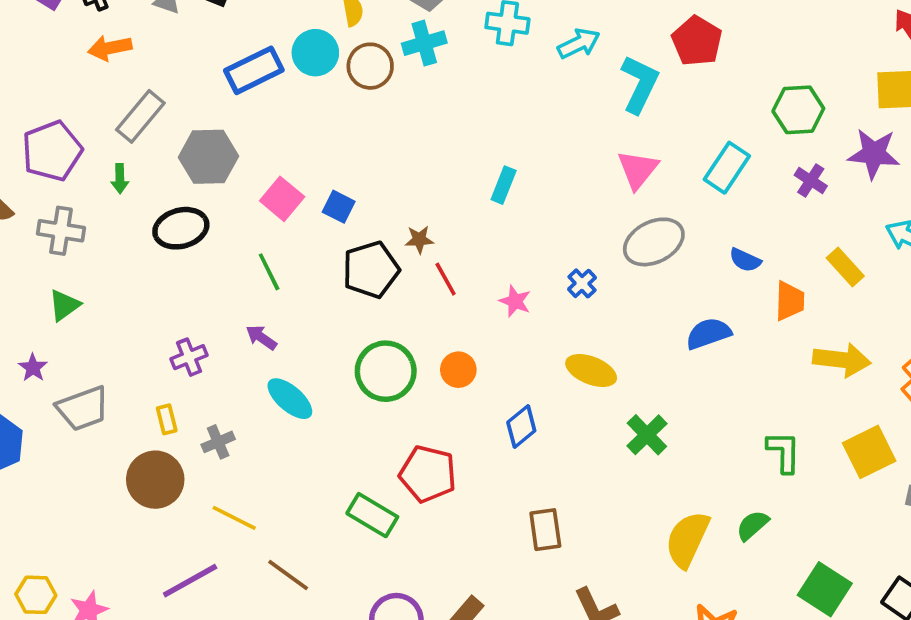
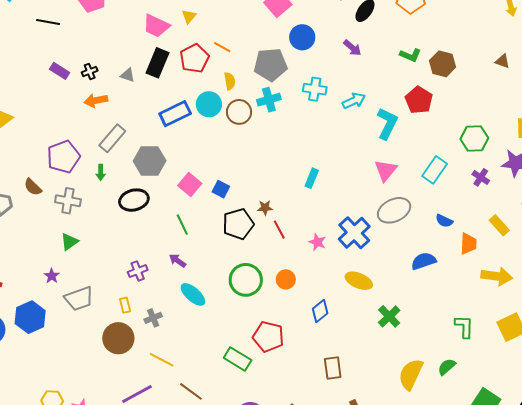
blue cross: (582, 283) -> (354, 233), size x2.0

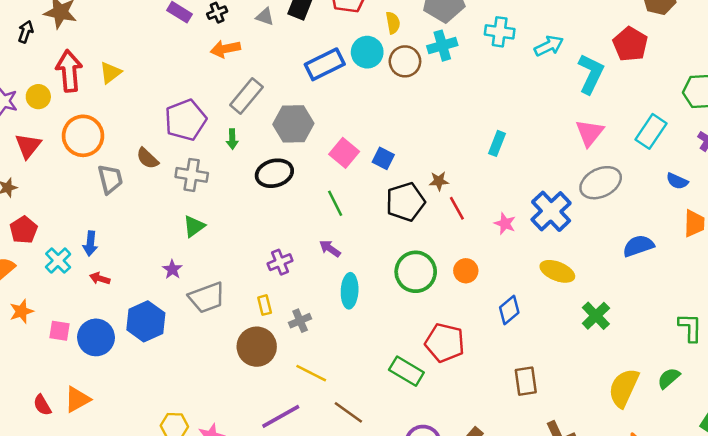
blue semicircle: (444, 221) -> (677, 181), moved
cyan ellipse: (193, 294) -> (350, 291), turned 52

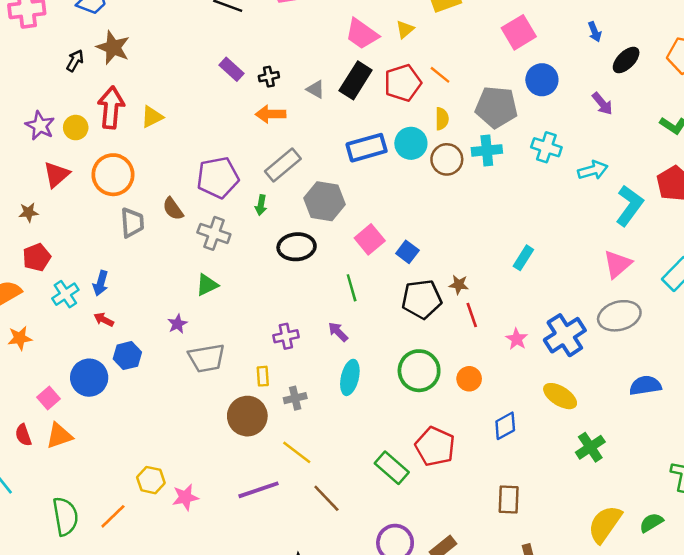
blue hexagon: (146, 321) -> (127, 356), moved, size x0.7
pink square: (59, 331) -> (49, 398), moved, turned 30

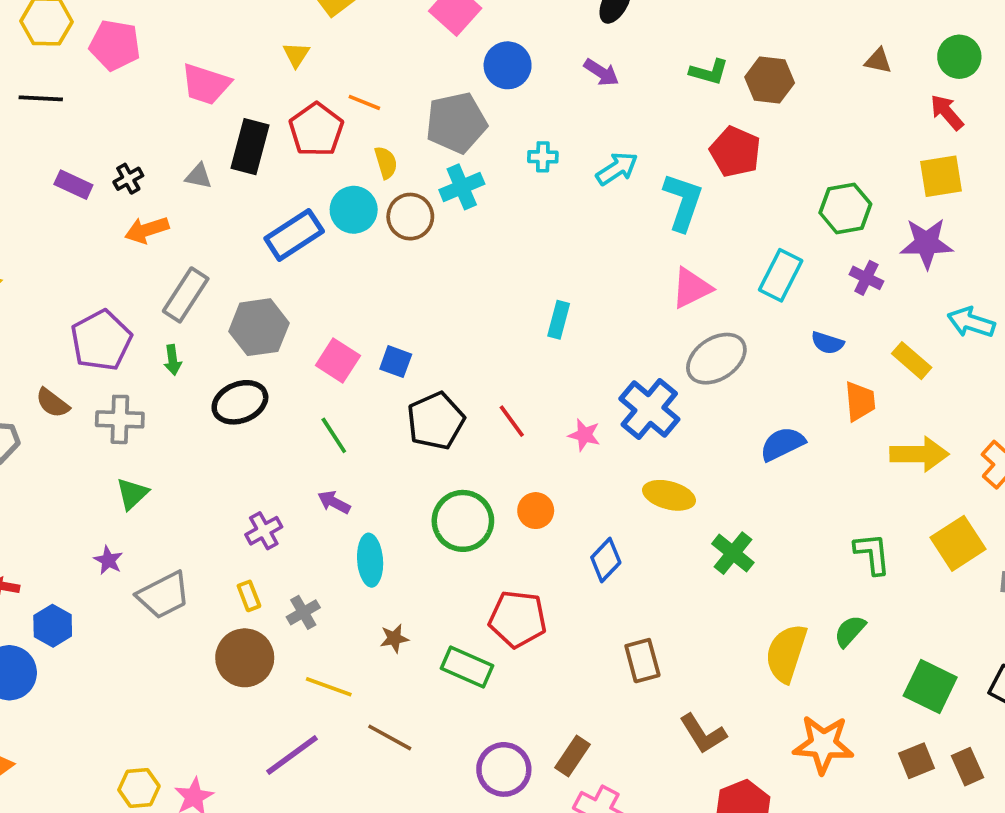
pink trapezoid: (362, 34) -> (206, 84), moved
cyan cross: (546, 147) -> (543, 157), size x0.7
pink triangle: (617, 264) -> (691, 288), turned 32
brown star: (459, 285) -> (394, 638), moved

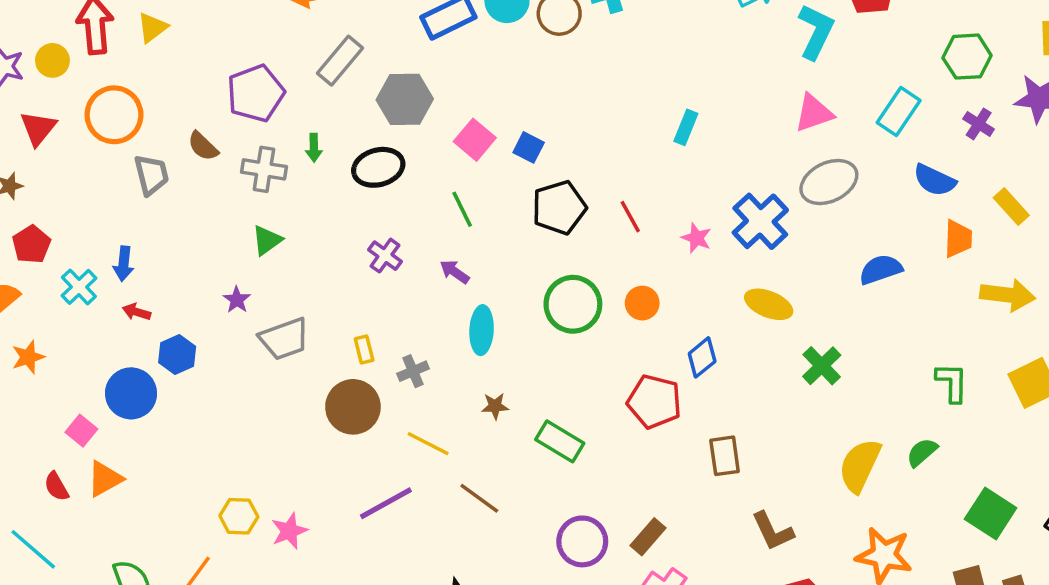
blue semicircle: (827, 343) -> (935, 180), size x1.4
green arrow: (173, 360) -> (314, 148), moved
purple cross: (264, 531) -> (385, 256), moved, turned -32
red pentagon: (518, 619) -> (654, 402), moved

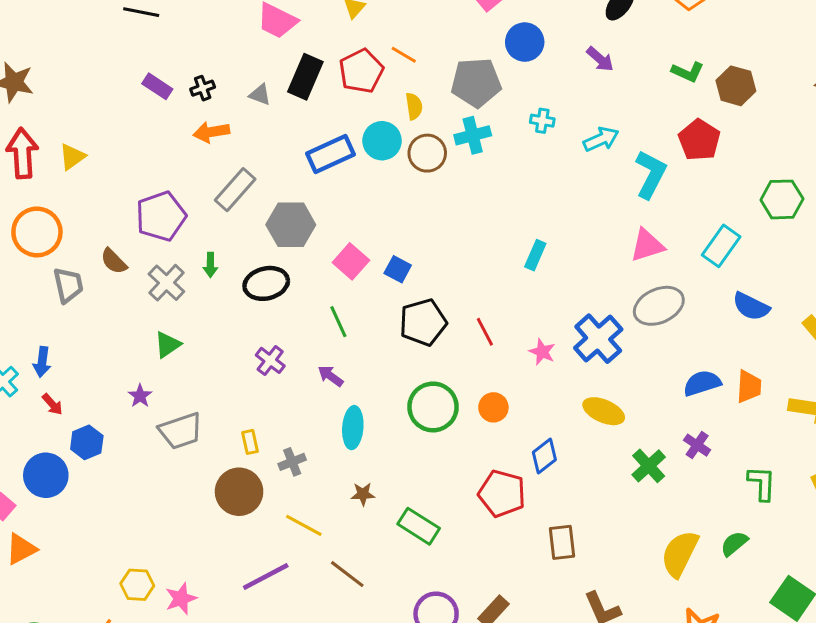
purple cross: (979, 124) -> (697, 445), moved
gray cross: (264, 169) -> (166, 283), turned 33
orange trapezoid: (958, 239) -> (749, 386), moved
red arrow: (137, 312) -> (52, 404), turned -150

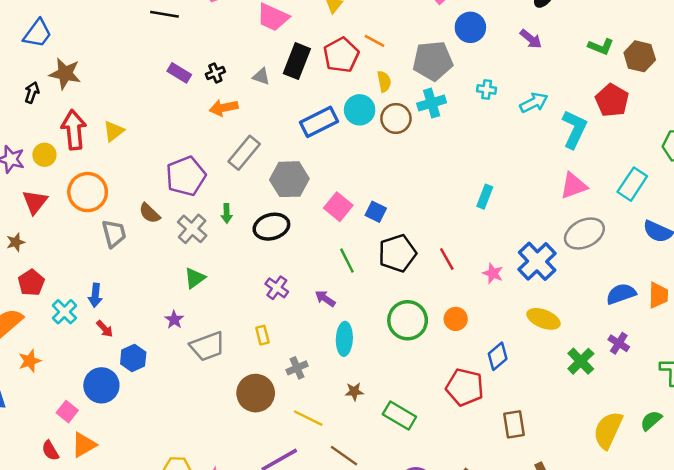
green line: (338, 322) -> (347, 261), moved
yellow rectangle: (250, 442) -> (262, 335), moved

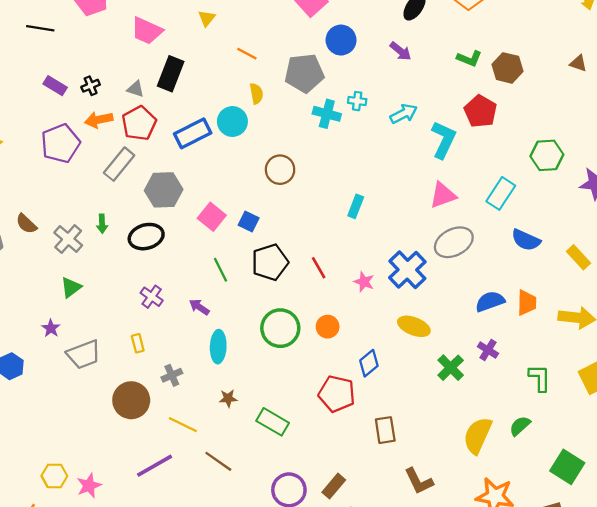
red pentagon: (341, 55) -> (139, 123), moved
cyan cross: (432, 103) -> (327, 114), moved, turned 32
brown circle: (396, 118) -> (280, 170), moved
purple pentagon: (186, 176) -> (60, 143), moved

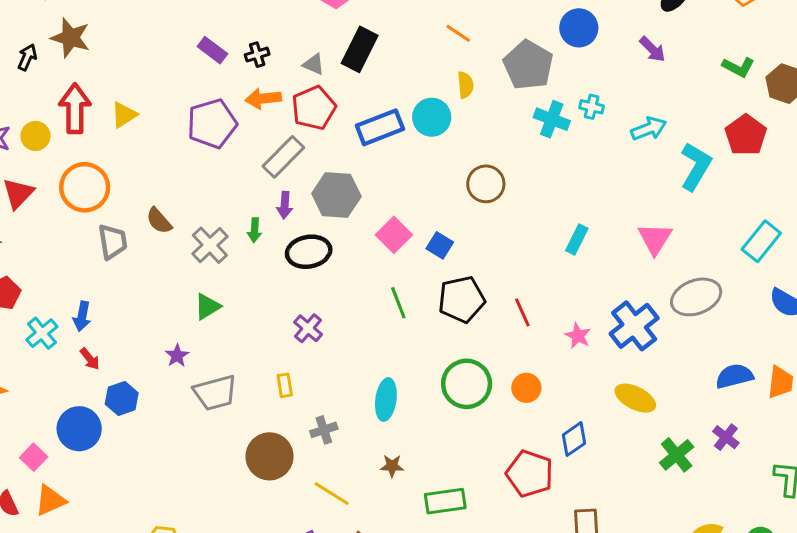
gray pentagon: (304, 73) -> (528, 65), turned 30
pink triangle: (443, 195) -> (655, 239), moved, turned -44
purple arrow: (199, 307) -> (285, 205), moved, turned -126
green rectangle: (273, 422) -> (445, 501), turned -44

